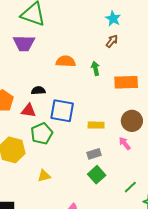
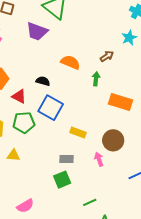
brown arrow: (112, 41) -> (107, 56), moved
black semicircle: (38, 90) -> (43, 81), moved
yellow triangle: (44, 176) -> (13, 155), moved

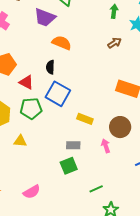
orange semicircle: (70, 62) -> (62, 43), moved
green arrow: (96, 79) -> (114, 11), moved
black semicircle: (43, 81) -> (50, 67), turned -104

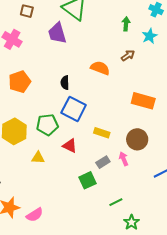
purple trapezoid: (45, 17) -> (57, 33), turned 55
orange semicircle: (62, 43) -> (100, 68), moved
red triangle: (26, 82) -> (70, 146), moved
gray rectangle: (73, 145) -> (103, 162), moved, turned -32
pink semicircle: (32, 192) -> (35, 215), moved

